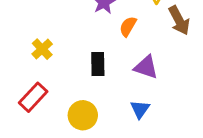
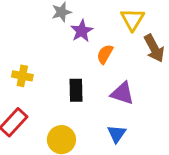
yellow cross: (42, 49) -> (22, 76), turned -36

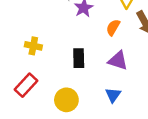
orange semicircle: (105, 54) -> (113, 27), moved

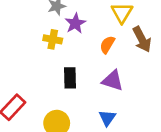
yellow cross: (33, 46) -> (53, 39), moved

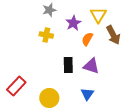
purple star: (75, 23) -> (73, 23), moved
black rectangle: (70, 78) -> (68, 65), moved

